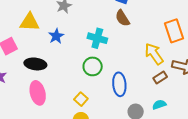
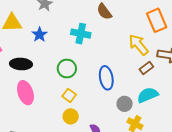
green circle: (93, 66) -> (67, 69), moved
cyan semicircle: (159, 105) -> (148, 95), size x1.5

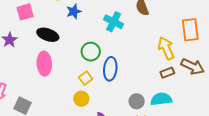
blue ellipse: (106, 78) -> (110, 69), moved

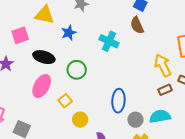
green circle: (91, 52) -> (77, 70), moved
pink ellipse: (44, 64) -> (42, 86), turned 35
blue ellipse: (110, 69) -> (118, 101), moved
yellow square: (86, 78) -> (65, 101), moved

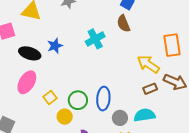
blue star: (69, 33) -> (55, 46), moved
cyan cross: (109, 41) -> (95, 39), turned 36
yellow arrow: (163, 65) -> (148, 64), turned -30
green circle: (77, 70) -> (78, 100), moved

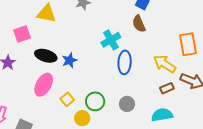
blue star: (55, 46) -> (69, 60), moved
blue ellipse: (103, 99) -> (125, 62), moved
gray circle: (120, 118) -> (127, 104), moved

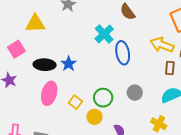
brown rectangle: (167, 88) -> (170, 68), turned -48

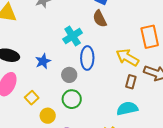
blue star: (69, 64) -> (43, 61), moved
gray circle: (135, 93) -> (69, 75), moved
green circle: (103, 98) -> (72, 99), moved

